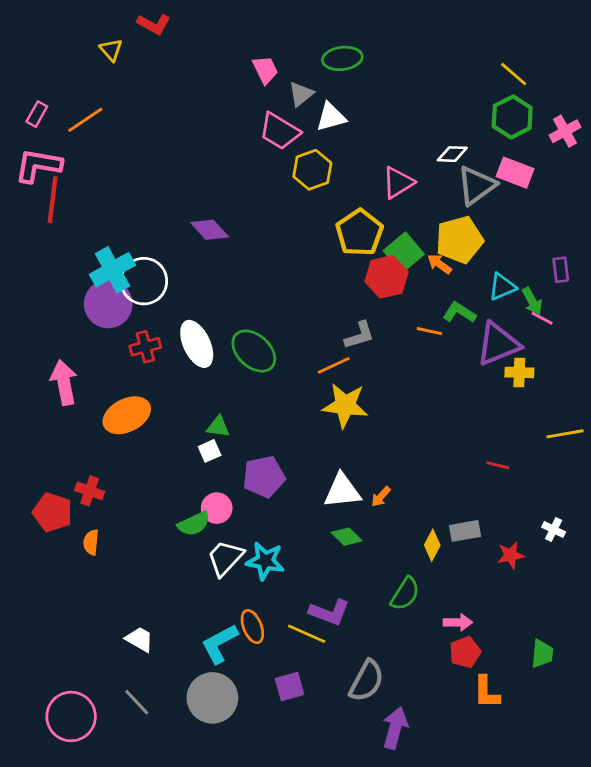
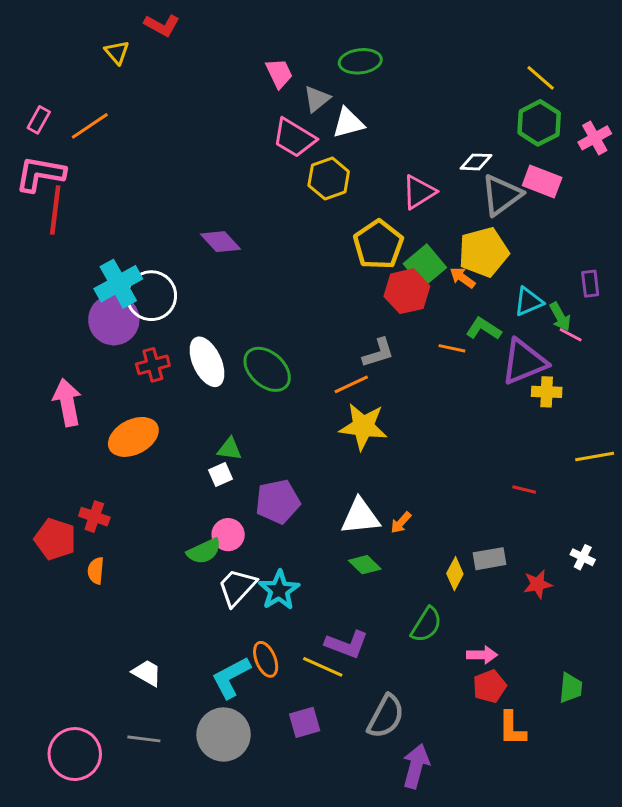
cyan star: (265, 561) -> (279, 590), turned 30
gray line: (137, 702) -> (144, 739), turned -40

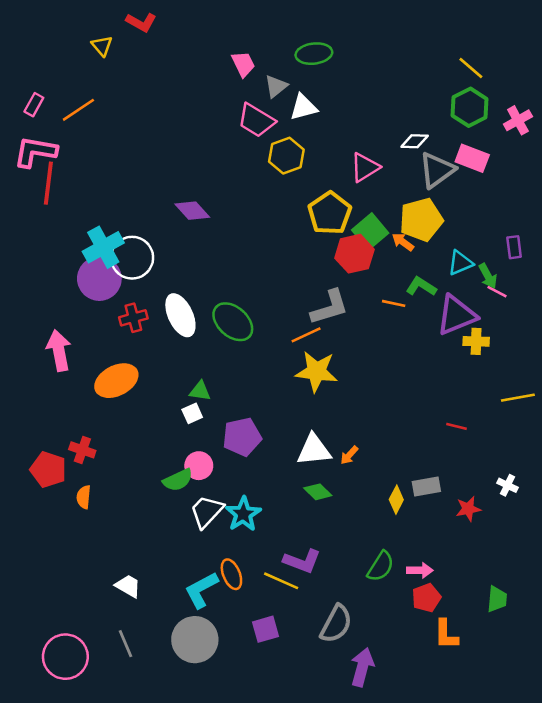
gray L-shape: (378, 353) -> (330, 307), size x1.4
green semicircle: (426, 625) -> (381, 566), moved
gray line: (144, 739) -> (126, 644), turned 60

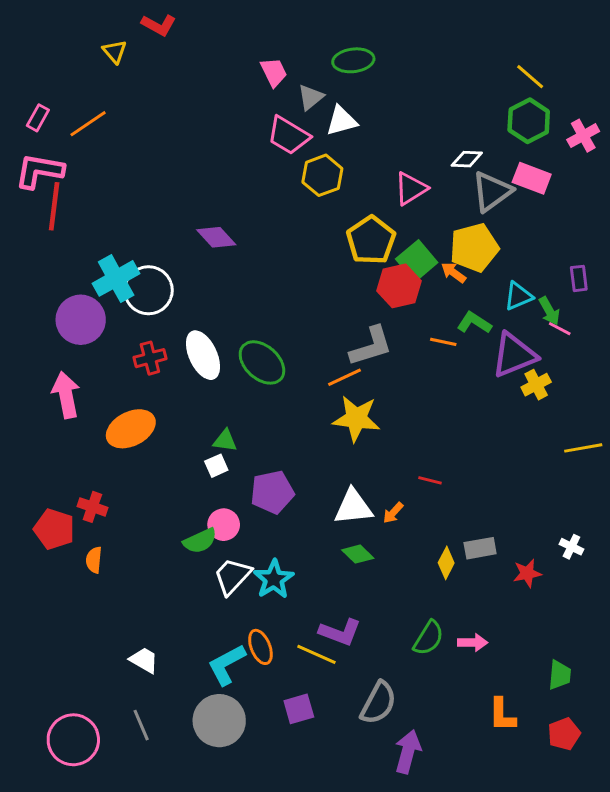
purple circle: (99, 279) -> (81, 320), moved
yellow cross: (476, 341) -> (536, 385), turned -30
red line: (456, 426) -> (430, 480), moved
red pentagon: (426, 598) -> (564, 734), moved

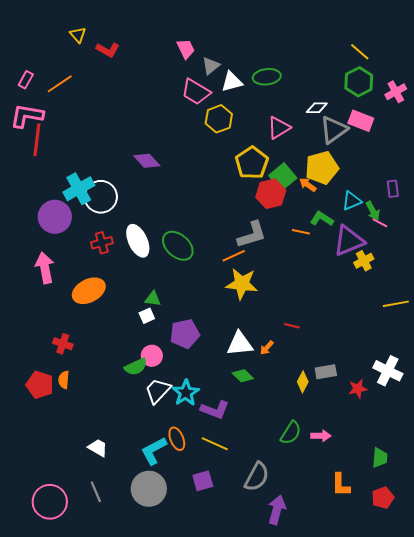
red L-shape: (159, 25) -> (108, 50), moved
green ellipse: (353, 60) -> (267, 77), moved
red pentagon: (54, 529) -> (40, 385), moved
white cross: (571, 547) -> (388, 371), size x1.8
purple L-shape: (340, 632) -> (215, 410), moved

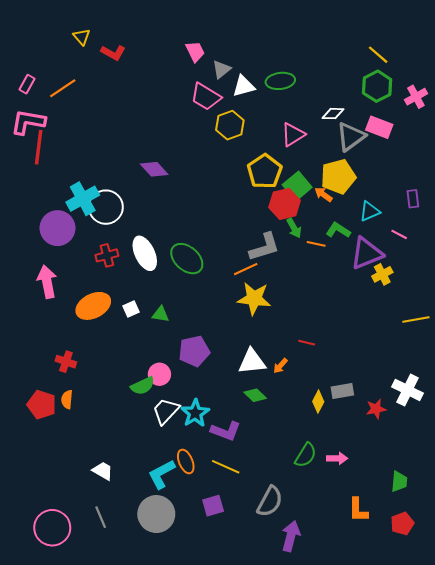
green arrow: (373, 211) -> (294, 228), moved
white square: (147, 316) -> (131, 309), moved

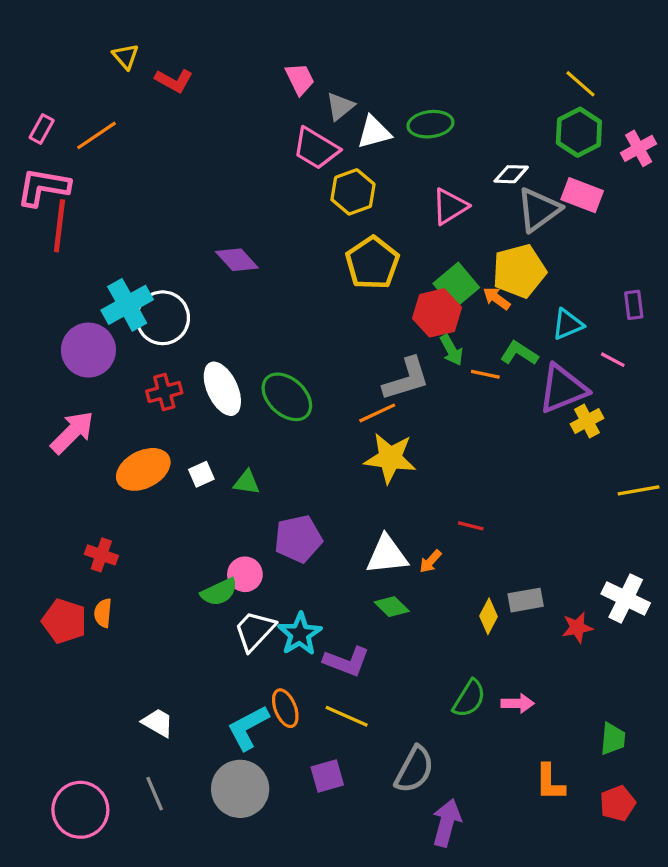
yellow pentagon: (265, 171) -> (372, 263), moved
pink arrow: (47, 282) -> (72, 432), turned 56

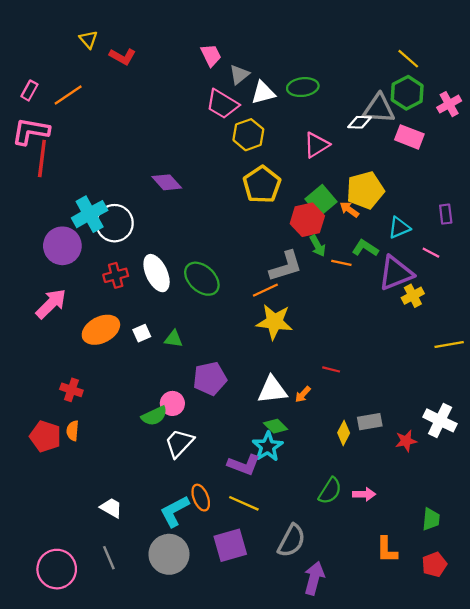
gray triangle: (539, 210) -> (379, 109), moved, turned 40
cyan star: (300, 634) -> (268, 447), moved
purple square: (327, 776) -> (230, 545), size x1.4

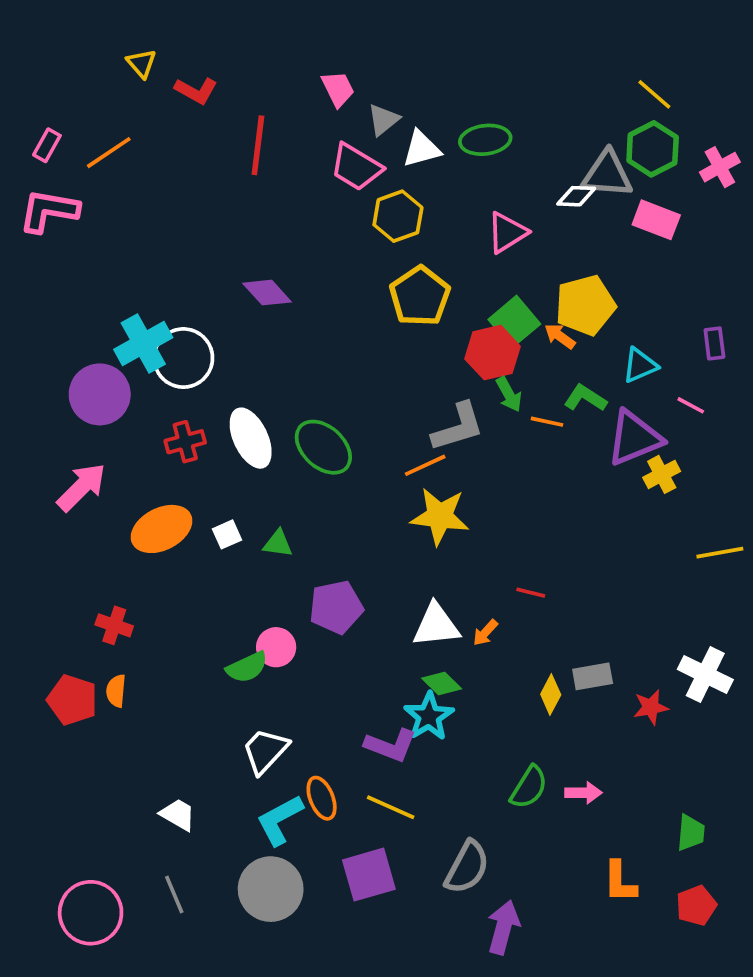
red line: (42, 158) -> (258, 145), moved
white trapezoid: (179, 443) -> (265, 751), moved

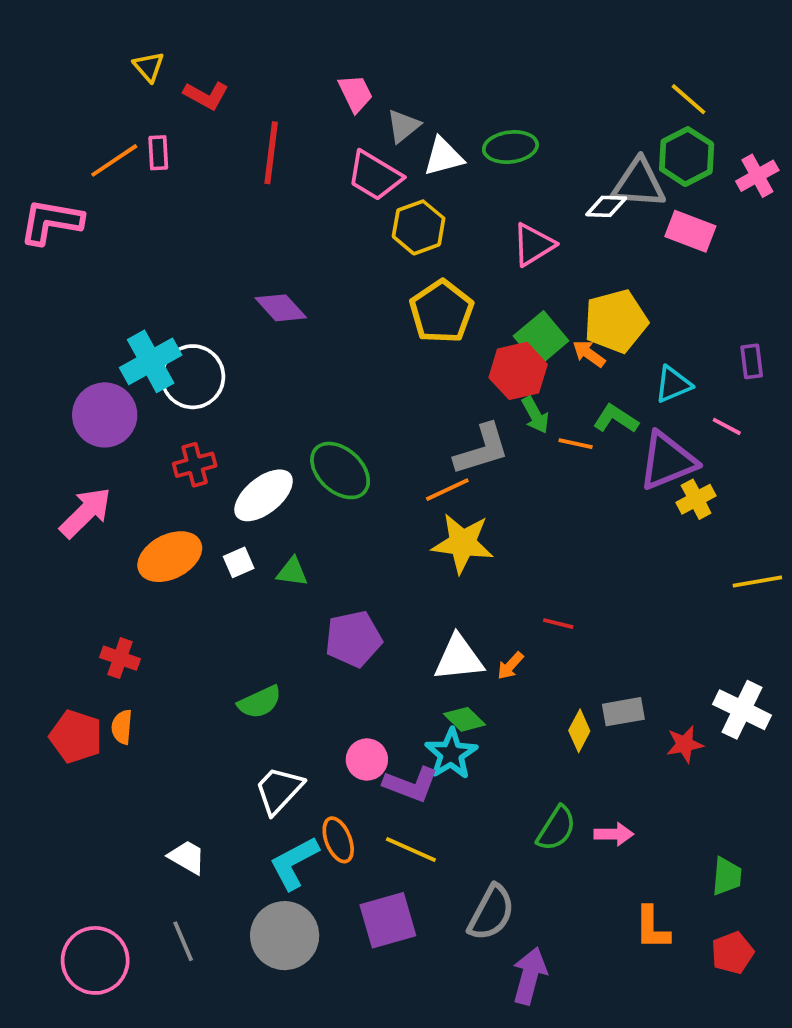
pink rectangle: (47, 145) -> (158, 153), moved, turned -32
white ellipse: (251, 438) -> (264, 495), moved, turned 76
pink circle: (276, 647) -> (367, 759), moved

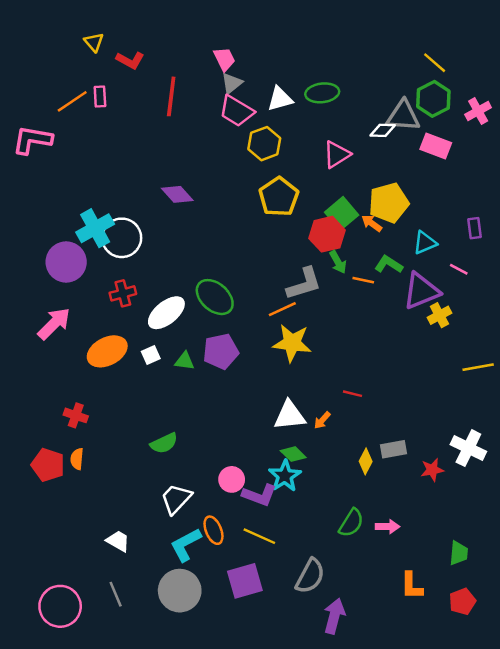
gray triangle: (403, 126) -> (232, 83), moved
purple pentagon: (353, 639) -> (221, 351), moved

